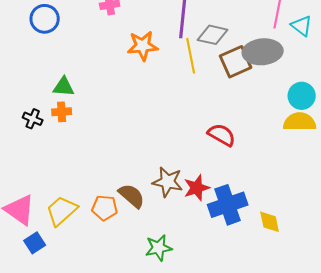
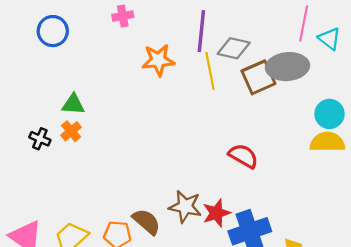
orange cross: (62, 112) -> (71, 131), turned -36

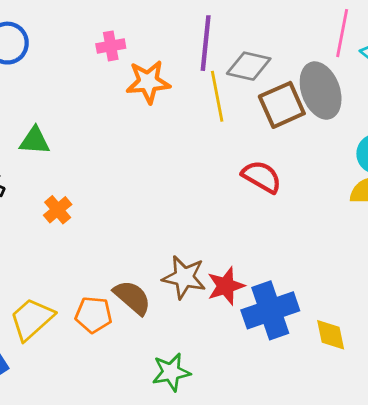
pink cross: (123, 16) -> (111, 46), moved
gray ellipse: (288, 67) -> (321, 91), turned 75
orange cross: (71, 131) -> (58, 210), moved
red semicircle: (243, 156) -> (262, 177), moved

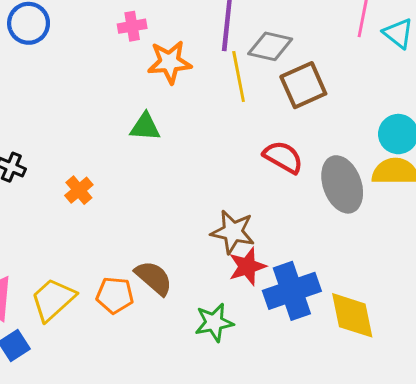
gray ellipse: (321, 91) -> (342, 184), moved
green triangle: (35, 141) -> (145, 127), moved
brown star: (184, 277) -> (233, 232), moved
yellow diamond: (331, 335) -> (352, 315), size x1.5
green star: (171, 372) -> (214, 322), moved

